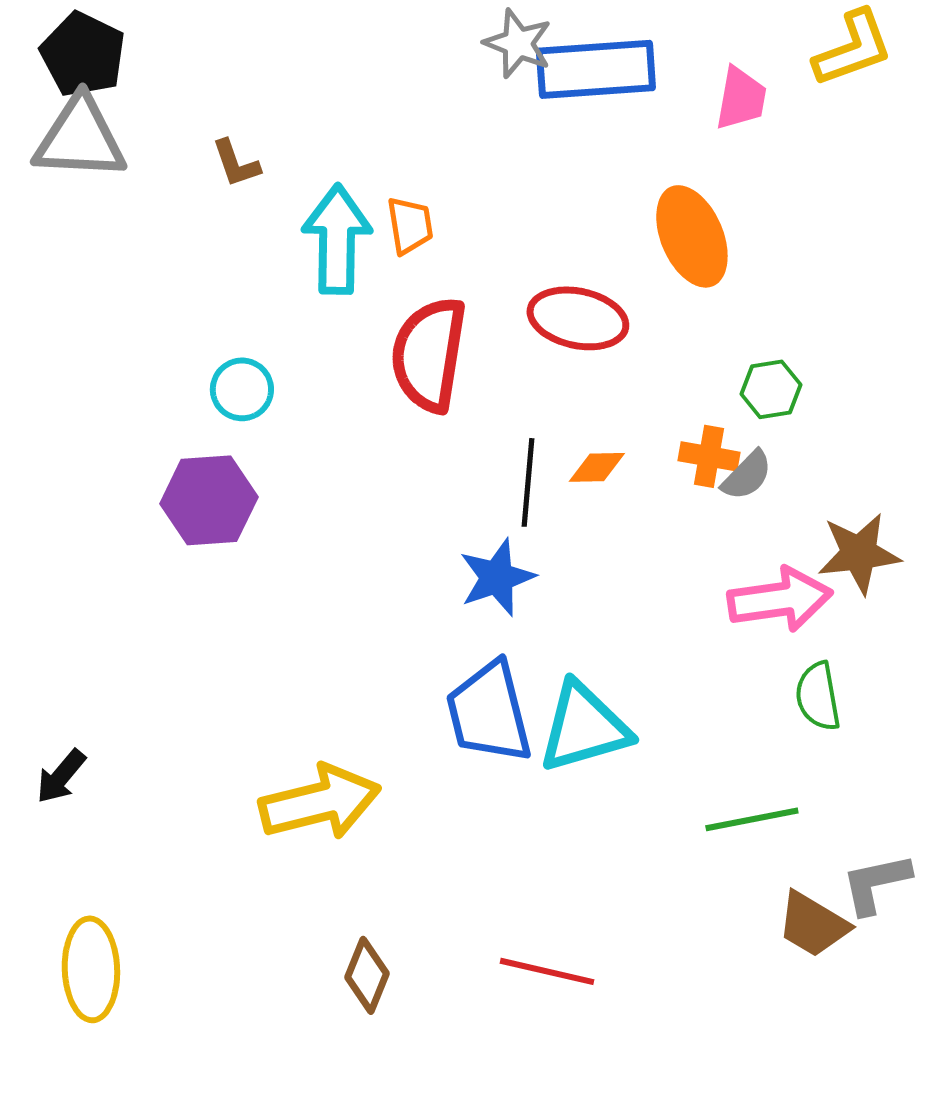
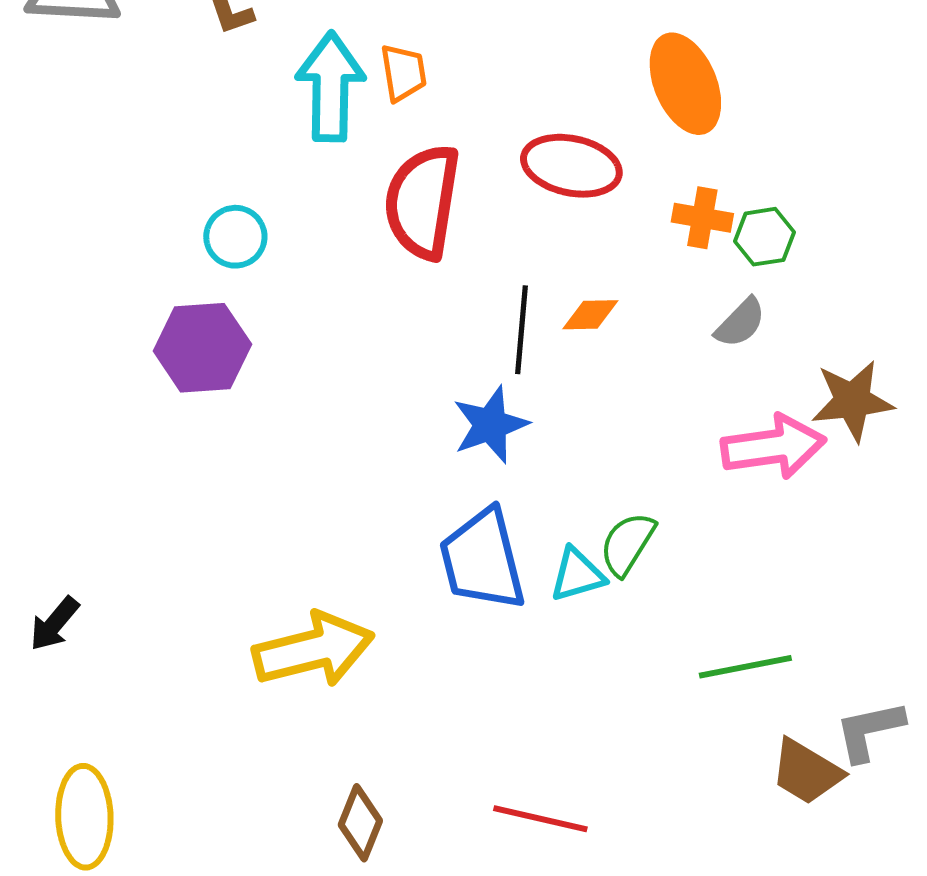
orange cross: (709, 456) -> (702, 218), moved
green semicircle: (818, 696) -> (627, 544), moved, turned 42
cyan triangle: (584, 727) -> (577, 575), size x0.6

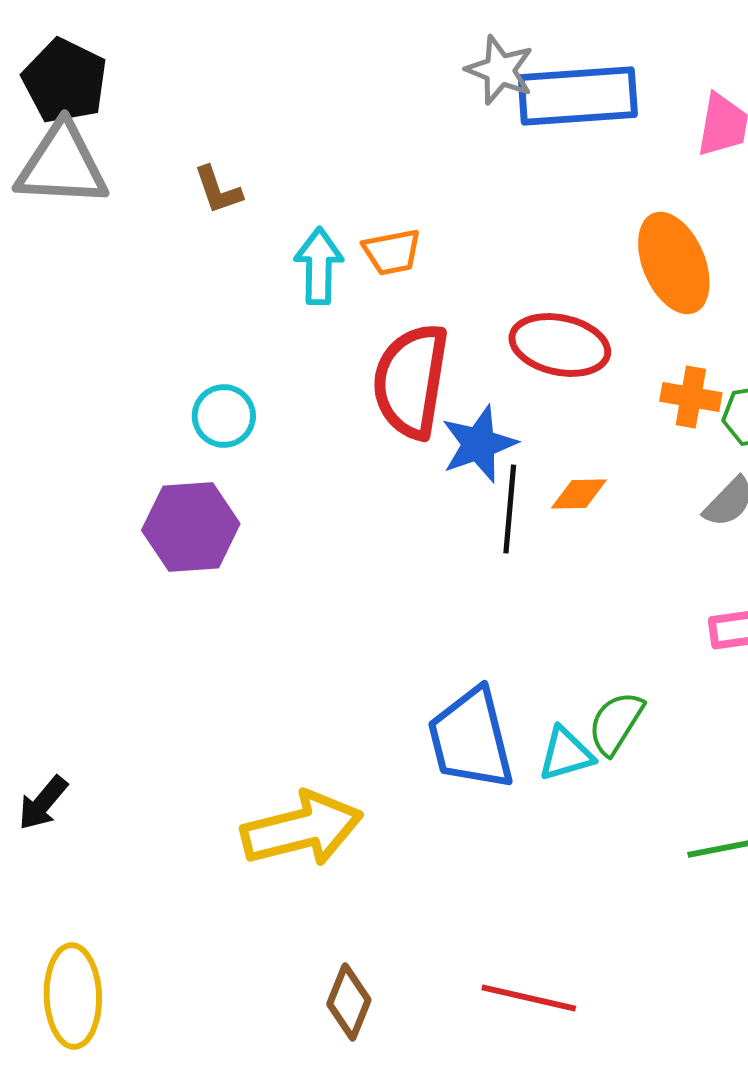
orange trapezoid: (403, 73) -> (392, 252), turned 88
cyan arrow: (330, 87) -> (319, 266), size x0.7
blue star: (490, 425) -> (479, 444), moved

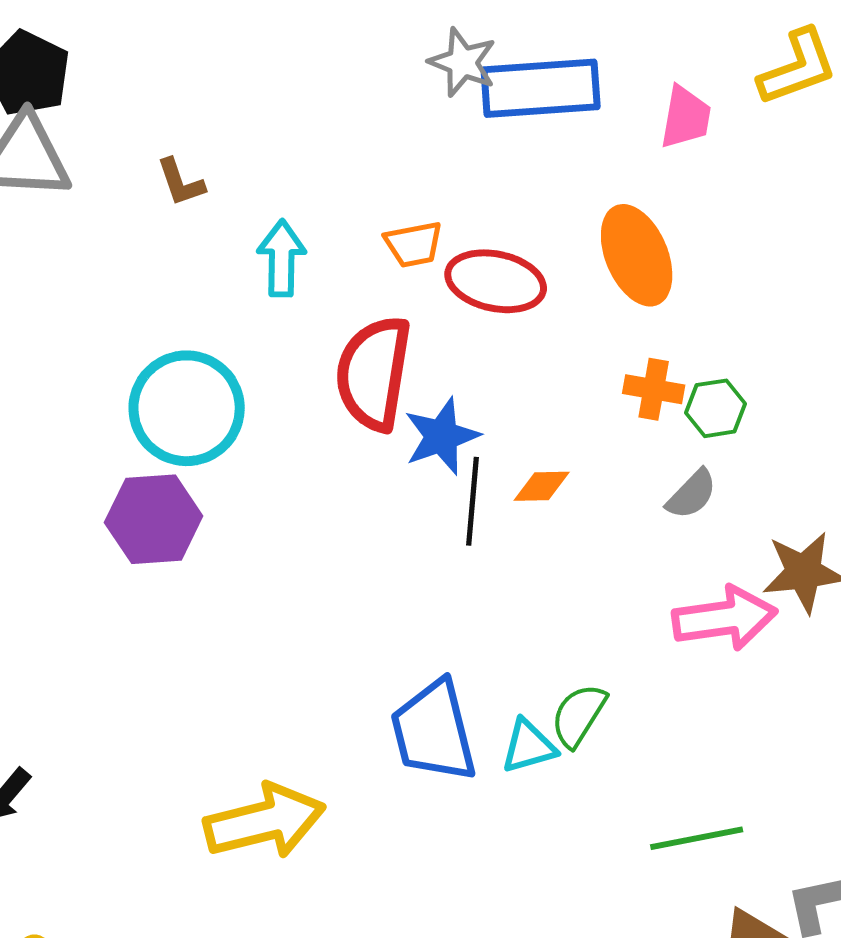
orange trapezoid: (392, 252) -> (414, 244), moved
red ellipse: (560, 345) -> (496, 281), moved
cyan circle: (224, 416) -> (187, 408), size x1.8

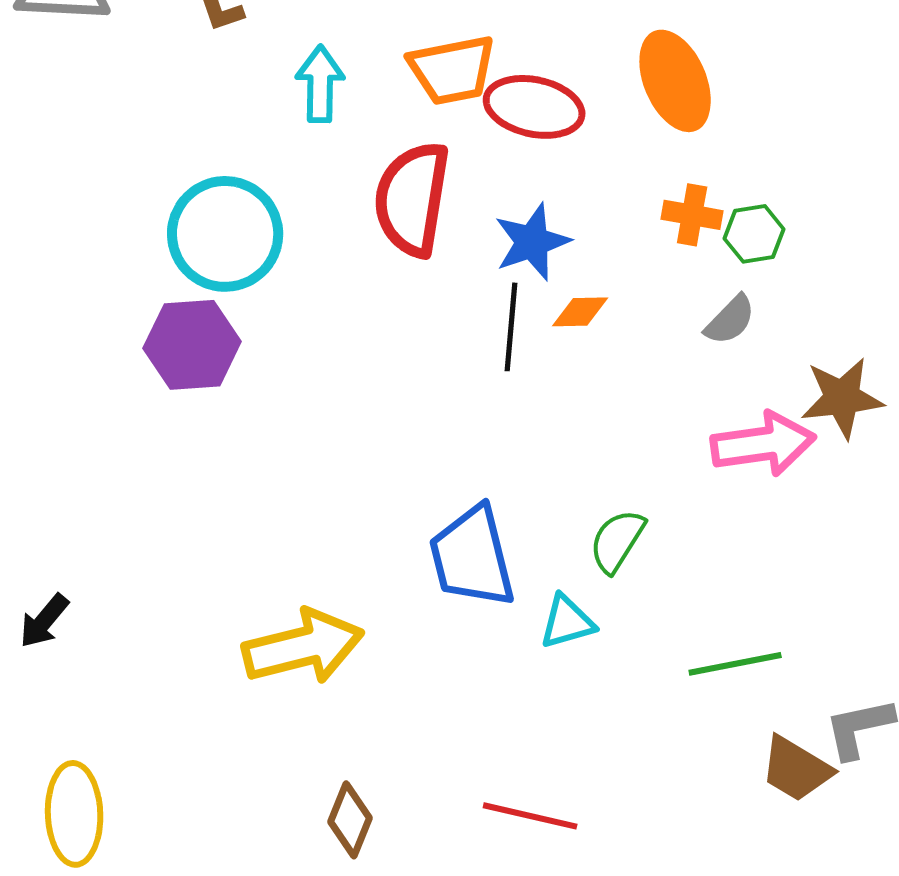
orange trapezoid: (414, 244) -> (452, 70), size x1.5
blue star: (442, 436) -> (532, 242), moved
cyan triangle: (529, 746) -> (567, 622), moved

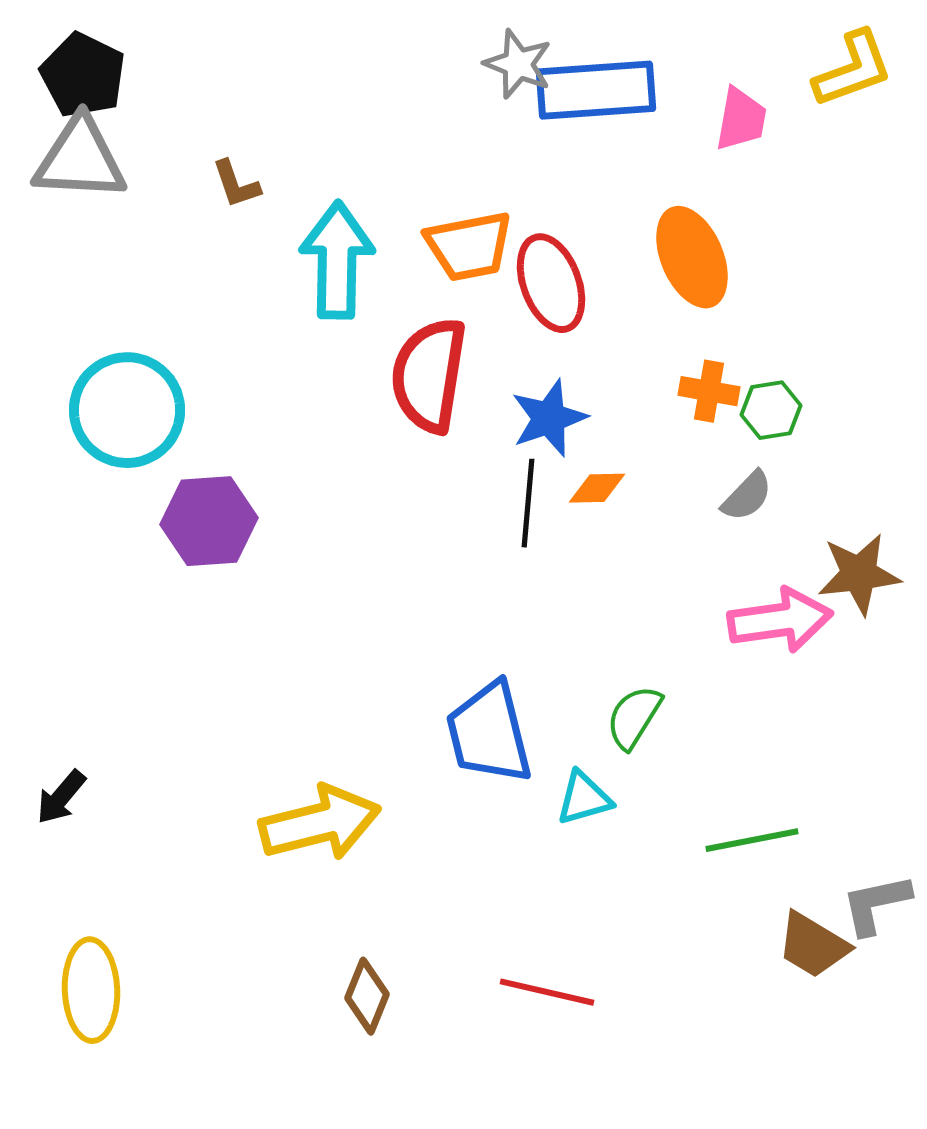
cyan arrow: (320, 84) -> (337, 260), size x1.5
red ellipse: (534, 107) -> (551, 283), turned 58
cyan circle: (225, 234) -> (127, 410), moved

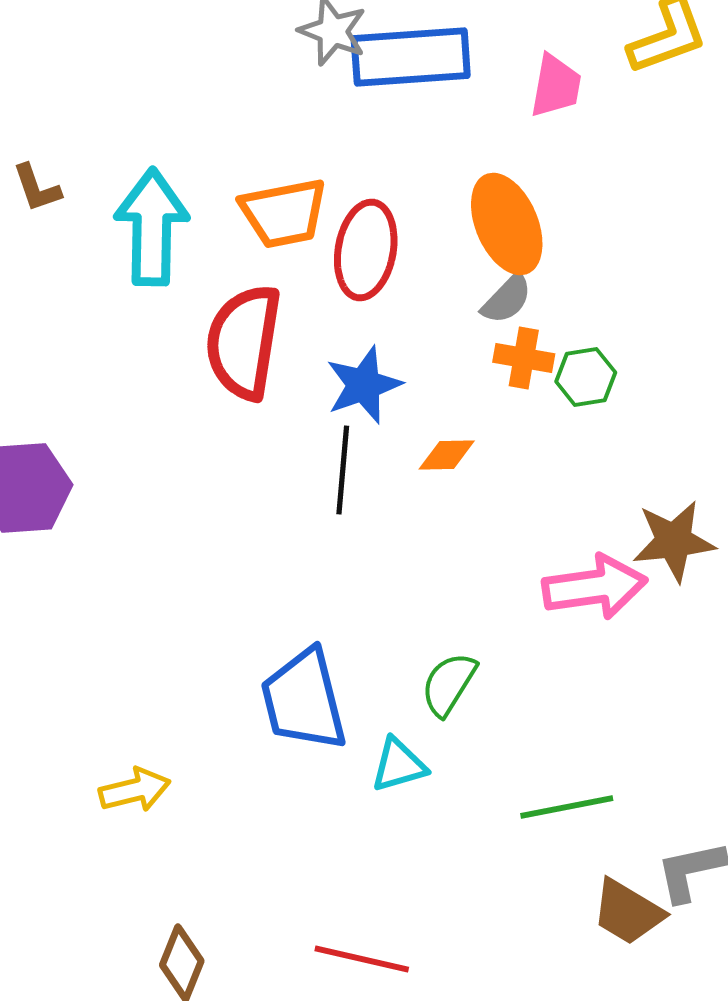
brown L-shape: (236, 184) -> (37, 188), moved
red ellipse: (551, 283) -> (366, 250), turned 30
orange diamond: (597, 488) -> (447, 455), moved
gray semicircle: (747, 496) -> (507, 299), moved
yellow arrow: (320, 823) -> (135, 790), size x0.6

